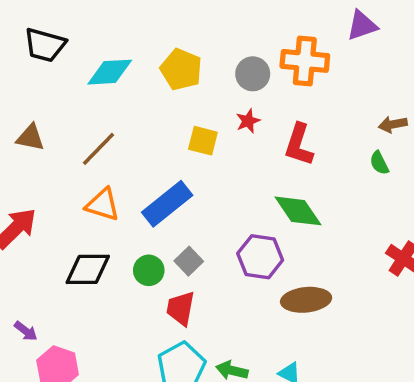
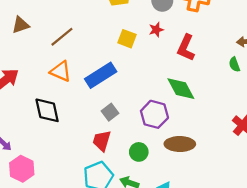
brown triangle: (30, 138) -> (21, 25), turned -36
black diamond: (88, 269) -> (47, 110), turned 72
green circle: (149, 270) -> (139, 152), moved

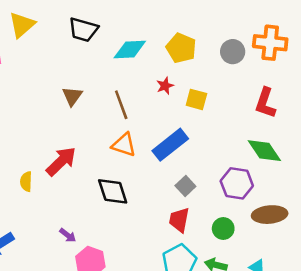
brown triangle: (21, 25) -> (72, 96), turned -30
red star: (156, 30) -> (165, 86), moved
brown line: (62, 37) -> (121, 105), turned -65

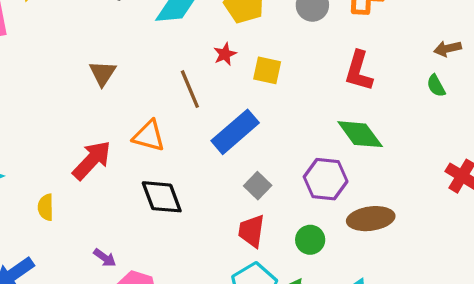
brown line: (121, 105) -> (190, 89), moved
orange triangle: (124, 145) -> (149, 136), moved
yellow semicircle: (26, 182) -> (46, 207), moved

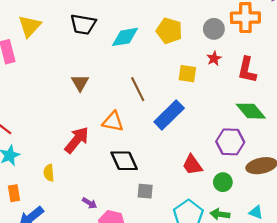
red star: (225, 54) -> (214, 58), moved
gray square: (258, 186) -> (145, 191), moved, turned -35
red trapezoid: (251, 231) -> (192, 165), moved, turned -40

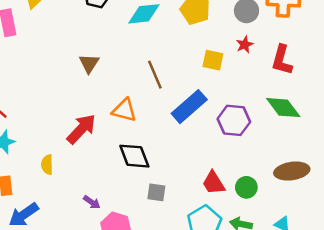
purple hexagon: (230, 142) -> (234, 120), moved
red trapezoid: (192, 165) -> (214, 183), moved

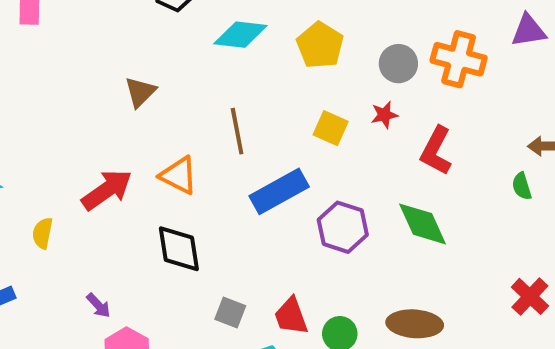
gray square: (156, 192) -> (230, 312), moved

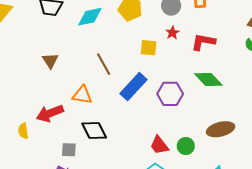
red L-shape: (436, 151) -> (203, 42), turned 90
red arrow: (107, 190) -> (50, 113), turned -148
yellow semicircle: (43, 233) -> (23, 131), moved
gray square: (230, 312) -> (69, 150), moved

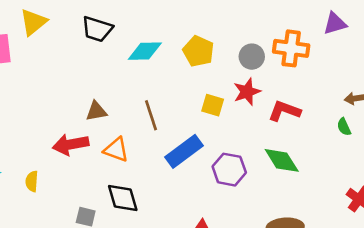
red star: (172, 33) -> (247, 92), size x1.5
brown triangle: (50, 61) -> (96, 111), moved, turned 42
red arrow: (50, 113) -> (71, 144), moved

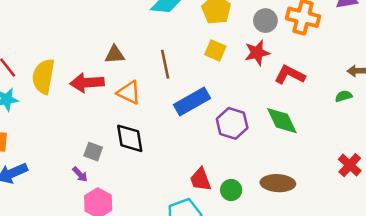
yellow square: (213, 105) -> (215, 50), moved
green semicircle: (344, 127) -> (344, 96), turned 91
yellow semicircle: (32, 181) -> (43, 76), moved, size x1.8

